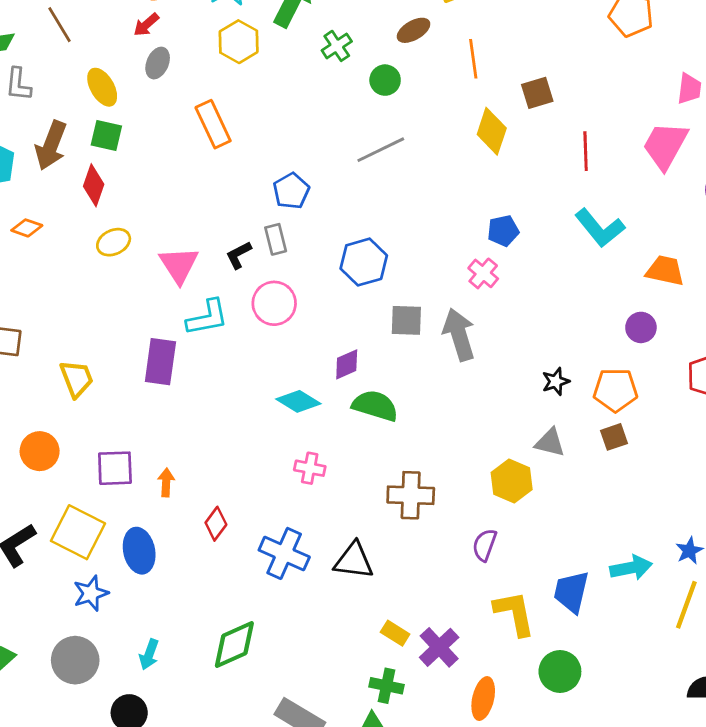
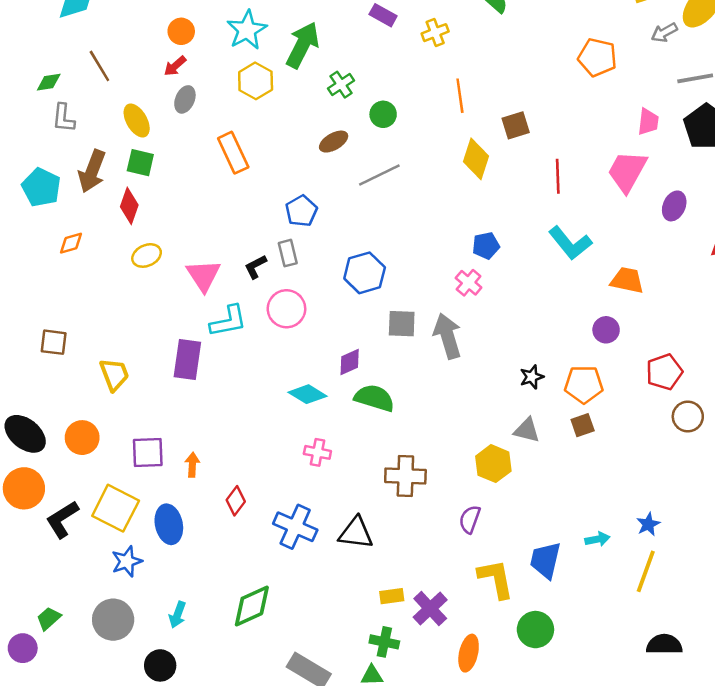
brown ellipse: (414, 30) -> (334, 142), moved
orange diamond: (27, 228) -> (71, 243), turned -35
cyan arrow: (631, 568) -> (597, 539), size x0.7
yellow rectangle: (395, 633) -> (392, 596), turned -40

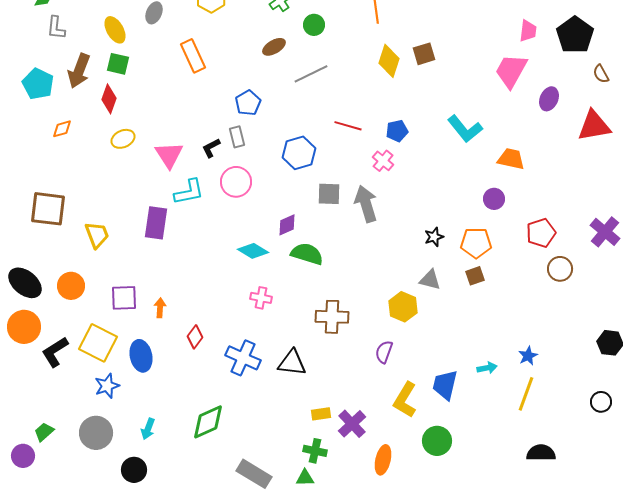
brown square: (516, 125) -> (424, 54), moved
red line: (558, 176) -> (348, 126), moved, turned -72
brown square: (54, 342) -> (48, 209), size x1.6
yellow L-shape: (496, 579) -> (405, 400), turned -138

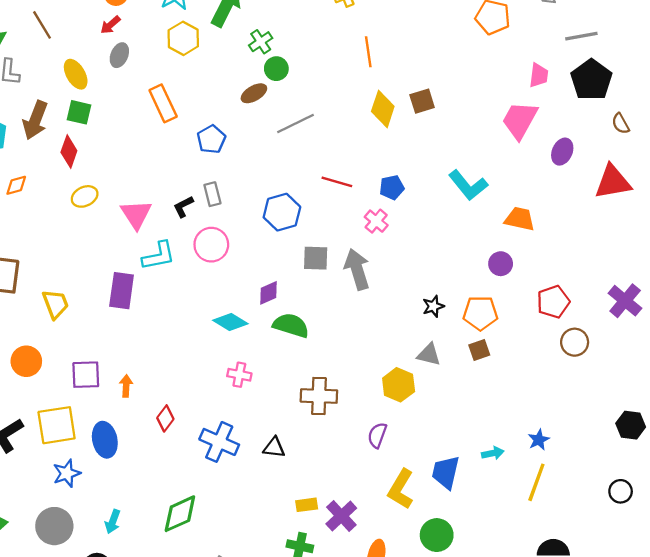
green circle: (314, 25) -> (276, 69), moved
blue pentagon: (248, 103) -> (211, 139), moved
yellow square: (98, 343) -> (57, 425), turned -36
black triangle: (292, 363) -> (274, 448), size x0.7

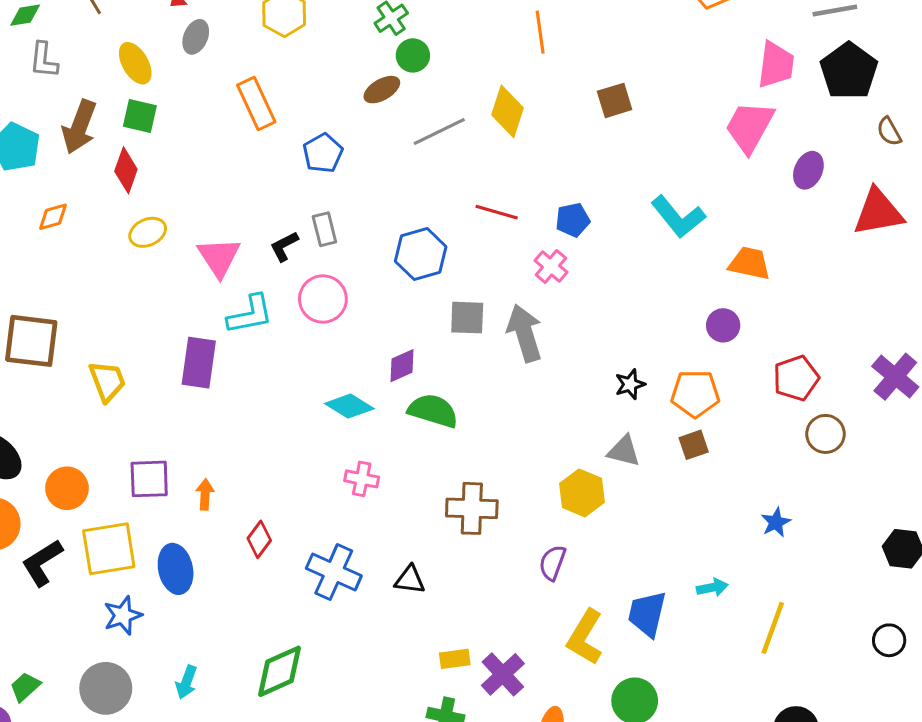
pink trapezoid: (539, 75) -> (776, 65), size x1.4
yellow diamond: (383, 109) -> (508, 111), moved
orange circle: (26, 361) -> (67, 488), moved
blue star: (539, 440) -> (776, 522), moved

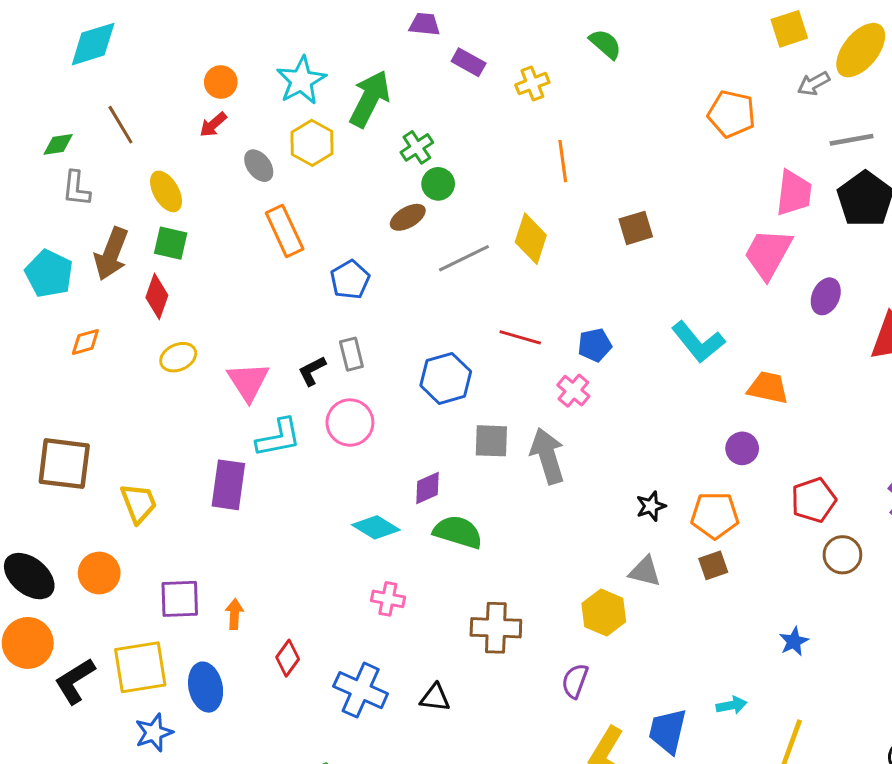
gray ellipse: (196, 37) -> (259, 166), moved, turned -60
orange circle: (67, 488) -> (99, 573), moved

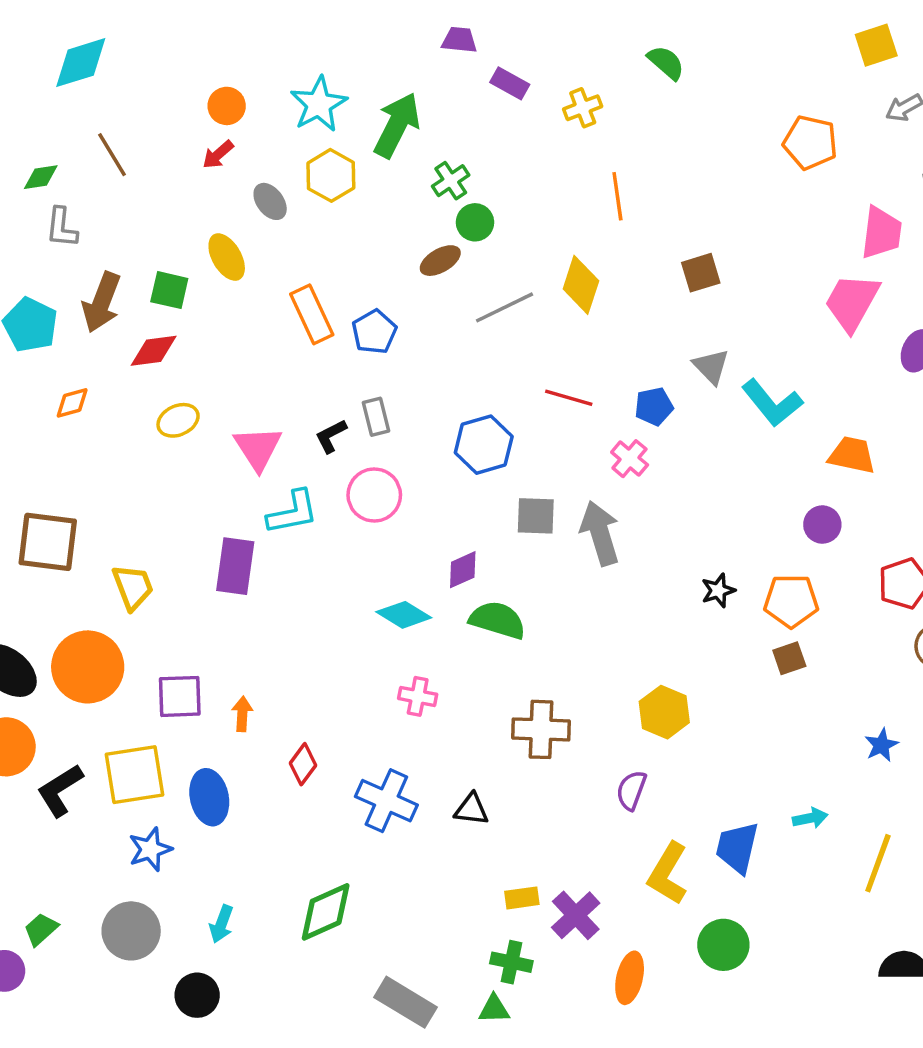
yellow ellipse: (166, 191) -> (227, 257), moved
orange rectangle: (285, 231) -> (312, 314), moved
red diamond: (157, 296) -> (154, 351), turned 63
gray triangle: (645, 571) -> (711, 366), moved, turned 32
orange circle: (99, 573) -> (88, 667), size x1.5

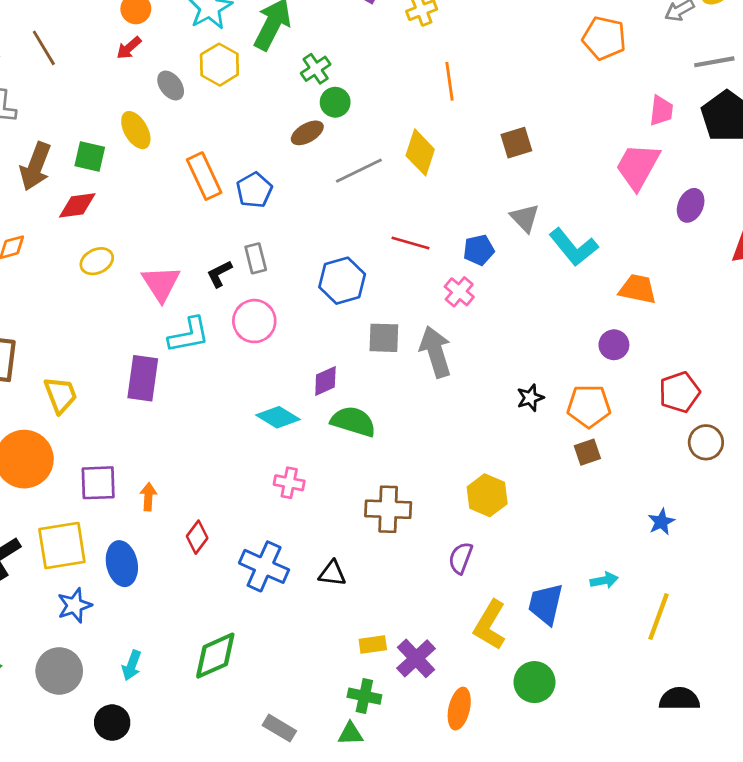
pink trapezoid: (881, 233) -> (661, 111), size x0.7
gray rectangle: (406, 1002) -> (279, 728), size x0.7

